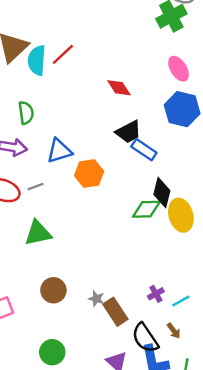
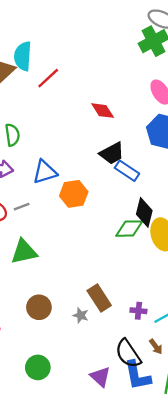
cyan semicircle: (37, 60) -> (23, 56), moved
purple cross: (156, 294) -> (138, 311), turned 35
brown rectangle: (115, 312) -> (99, 298), moved

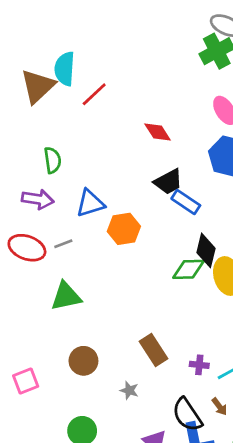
gray star: (81, 315) -> (129, 390), moved

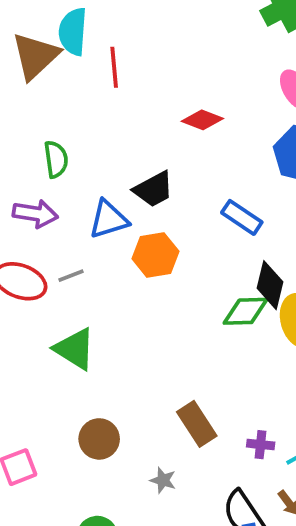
red line: (94, 94) -> (114, 67), turned -52
red diamond: (158, 132) -> (202, 120), turned -36
black trapezoid: (168, 182) -> (154, 189), moved
green triangle: (66, 296) -> (75, 349), turned 44

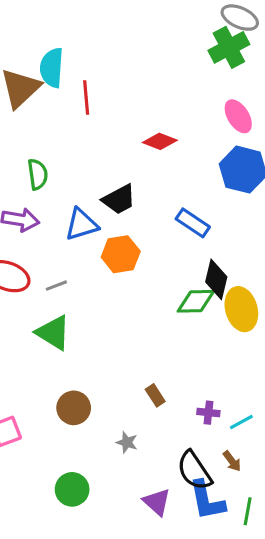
gray line: (71, 276) -> (56, 286), moved
brown rectangle: (197, 424) -> (155, 395), size x0.6

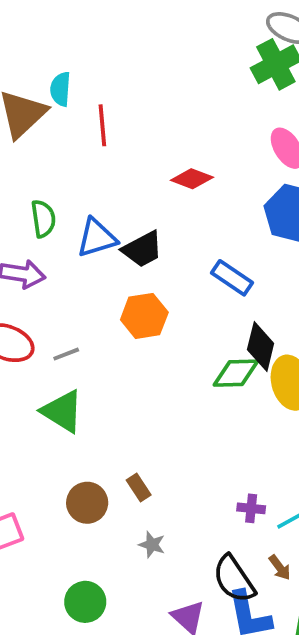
cyan semicircle: (52, 68) -> (60, 89), size x0.7
blue triangle: (81, 224) -> (97, 238), moved
brown rectangle: (155, 395) -> (139, 487), moved

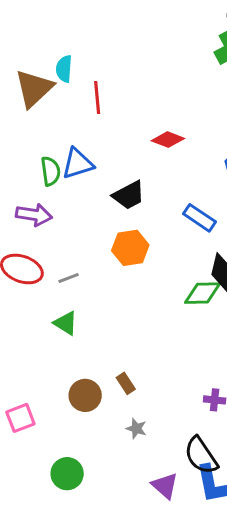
blue triangle: (97, 238) -> (78, 164), moved
green triangle: (62, 411) -> (66, 323), size x0.7
green circle: (85, 602) -> (67, 474), moved

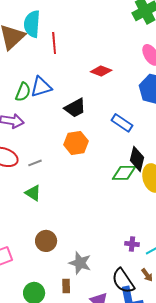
cyan semicircle: (64, 69) -> (32, 24), size x1.5
green semicircle: (51, 171) -> (23, 92), turned 30
brown rectangle: (126, 383) -> (66, 286), moved, turned 32
gray star: (136, 429) -> (80, 263), size x1.6

